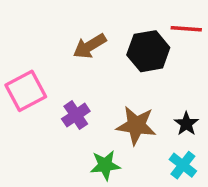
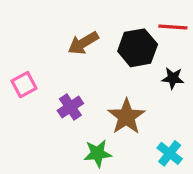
pink square: (26, 91) -> (24, 85), size x0.7
black star: (186, 124) -> (173, 78), moved, turned -30
brown star: (136, 125) -> (126, 117), turned 30

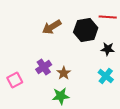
pink square: (24, 85) -> (15, 80), moved
brown star: (126, 117) -> (64, 73), moved, size x0.6
cyan cross: (170, 153) -> (106, 76), moved

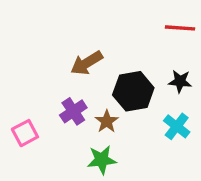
brown arrow: (52, 27) -> (87, 63), moved
black hexagon: (86, 30) -> (133, 91), moved

